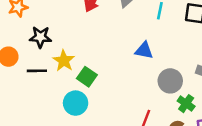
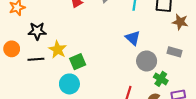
blue triangle: (144, 50) -> (133, 38), moved, turned 35
green square: (87, 77) -> (78, 62), turned 35

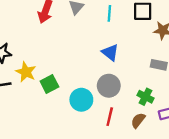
gray circle: (147, 61) -> (109, 86), moved
cyan circle: (69, 84) -> (81, 100), moved

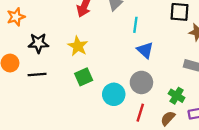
cyan line: (109, 13) -> (135, 25), moved
yellow star: (26, 72) -> (78, 46), moved

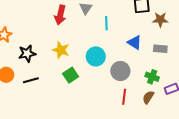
blue triangle: (145, 50) -> (135, 42), moved
cyan circle: (114, 94) -> (96, 56), moved

